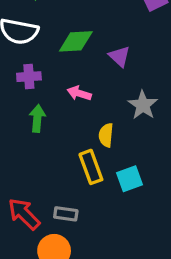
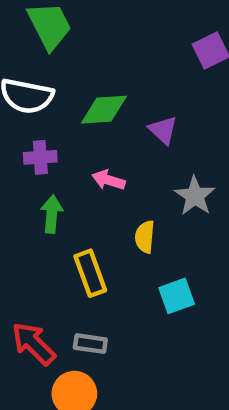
yellow rectangle: (91, 167) -> (90, 273), moved

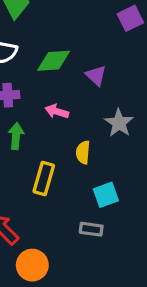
yellow rectangle: (90, 273) -> (44, 178), turned 36
gray rectangle: (90, 344) -> (91, 229), moved

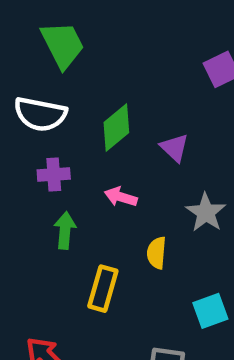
green diamond: (54, 61) -> (116, 128), turned -36
cyan square: (106, 195) -> (210, 311), moved

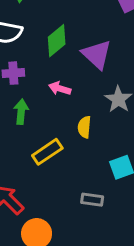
purple triangle: (174, 148) -> (97, 55), size x1.5
yellow rectangle: (103, 289) -> (47, 152), turned 40

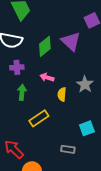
purple triangle: (97, 55) -> (71, 41), moved
yellow semicircle: (84, 127) -> (62, 94), moved

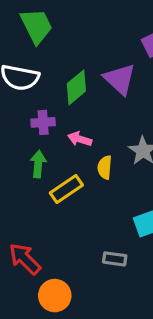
purple cross: (17, 67) -> (43, 122), moved
yellow rectangle: (39, 118) -> (66, 189), moved

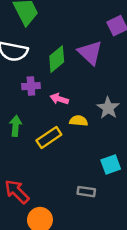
green arrow: (38, 164) -> (16, 126), moved
yellow semicircle: (105, 167) -> (79, 121), turned 90

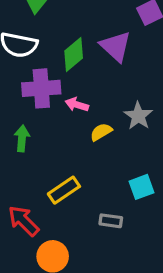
purple cross: (31, 86) -> (41, 88), size x1.6
yellow semicircle: (79, 121) -> (101, 132), turned -36
yellow rectangle: (49, 138) -> (64, 190), moved

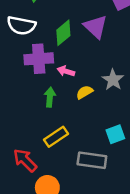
green arrow: (22, 138) -> (50, 97), moved
gray rectangle: (111, 221) -> (92, 160), size x1.6

